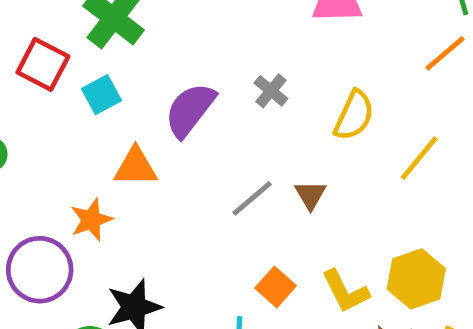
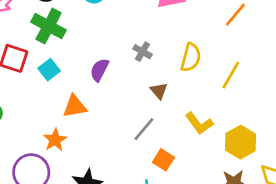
purple semicircle: (190, 110) -> (99, 70), size x0.7
brown triangle: (310, 195) -> (159, 91), moved
gray line: (252, 198) -> (144, 129), moved
yellow L-shape: (345, 291) -> (199, 123), moved

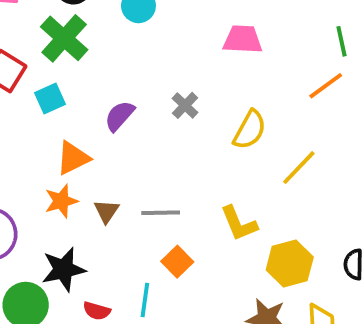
brown triangle: (159, 91) -> (106, 211), moved
orange triangle: (75, 106) -> (73, 158), turned -30
gray line: (144, 129) -> (161, 213), turned 35
orange star: (55, 140) -> (61, 201), moved

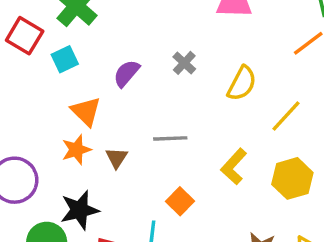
orange triangle: (73, 158) -> (86, 111), turned -48
gray line: (161, 213) -> (170, 138), moved
yellow L-shape: (239, 223) -> (234, 166), turned 66
yellow hexagon: (290, 263) -> (292, 178), moved

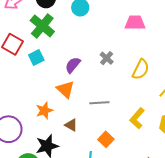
orange triangle: (86, 111) -> (65, 89), moved
brown triangle: (117, 158) -> (71, 125), moved, turned -32

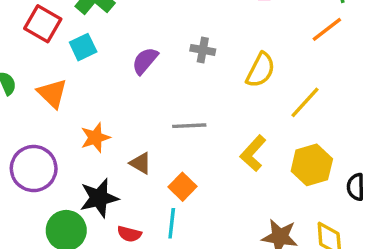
gray cross: (107, 58) -> (203, 50), turned -32
orange triangle: (65, 89) -> (52, 93), moved
orange square: (106, 139) -> (183, 187), moved

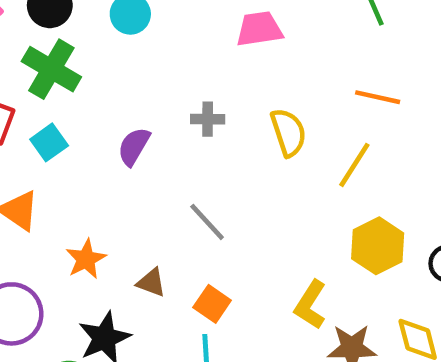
orange line: (327, 29) -> (378, 97), moved, turned 60
yellow semicircle: (261, 70) -> (288, 132), turned -36
gray line: (189, 126) -> (207, 222), turned 60
yellow L-shape: (253, 153) -> (310, 305), moved

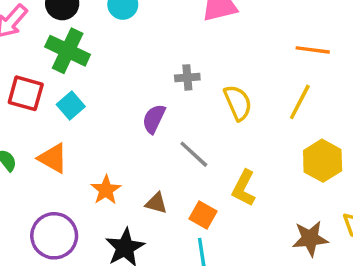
yellow semicircle: (288, 132) -> (238, 103), moved
purple semicircle: (134, 146) -> (154, 119), moved
yellow L-shape: (310, 305) -> (244, 188), moved

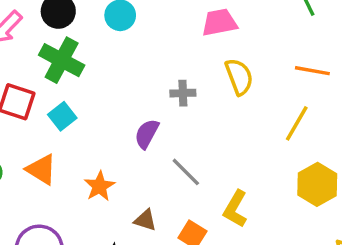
yellow semicircle: (238, 103) -> (239, 77), moved
orange star: (106, 190) -> (99, 186), moved

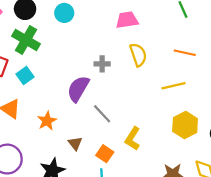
yellow line: (297, 123) -> (174, 86), turned 45
purple semicircle: (147, 134) -> (78, 89), size x1.4
brown triangle: (145, 220) -> (75, 143), turned 32

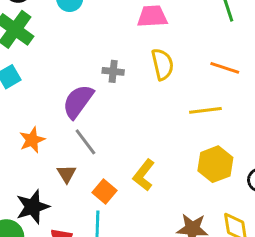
gray line: (102, 114) -> (85, 142), moved

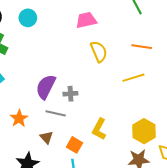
gray cross: (113, 71) -> (70, 94), moved
gray line: (85, 142) -> (56, 113), turned -30
yellow hexagon: (215, 164) -> (144, 131), moved

